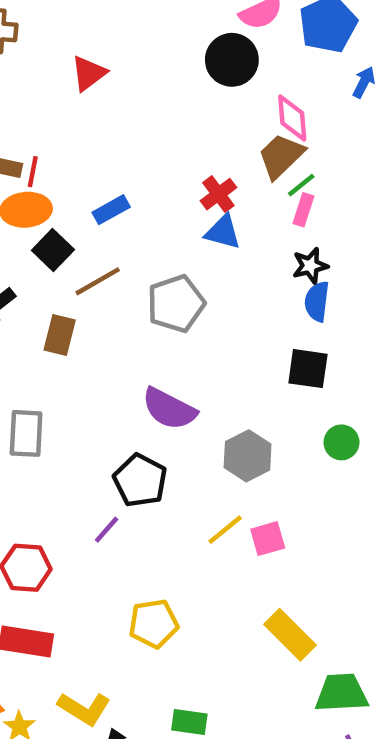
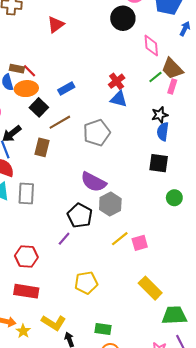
brown trapezoid: (281, 156) -> (172, 69), moved, turned -90
red line: (33, 172) -> (29, 71), turned -56
pink rectangle: (303, 210) -> (172, 86), moved
gray hexagon: (248, 456) -> (110, 204), moved

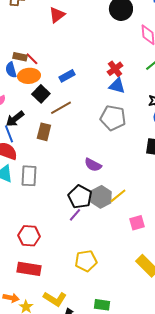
gray pentagon: (97, 133) -> (113, 118), moved, turned 30
purple semicircle: (94, 182) -> (93, 165), size x0.7
gray hexagon: (110, 204) -> (101, 197), moved
purple line: (64, 239) -> (75, 215), moved
yellow line: (120, 239) -> (118, 196), moved

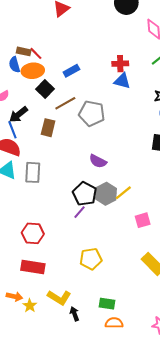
red cross: (115, 69) -> (120, 64), turned 35
gray pentagon: (113, 118) -> (92, 113), moved

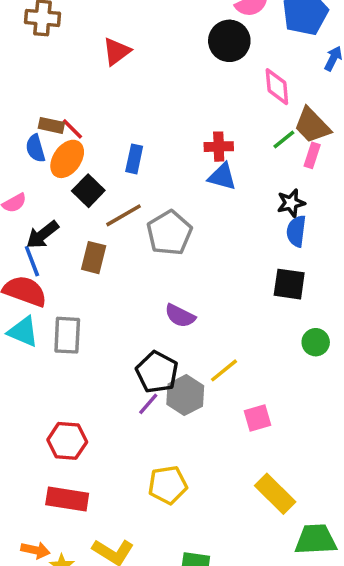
orange ellipse: (33, 71) -> (67, 159), turned -50
blue rectangle: (71, 71) -> (134, 159), turned -49
gray pentagon: (92, 113) -> (169, 233), turned 30
gray hexagon: (106, 194) -> (185, 395), moved

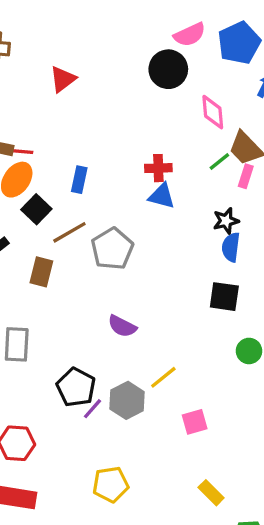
red line: (72, 129) -> (22, 152), turned -40
black pentagon: (157, 372) -> (76, 387), moved
yellow rectangle: (275, 494) -> (211, 493), size x0.7

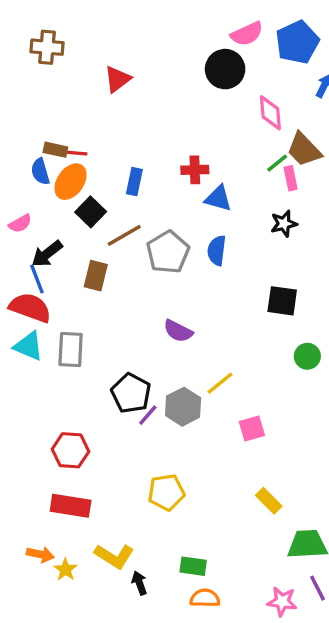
red cross: (158, 168) -> (195, 170), moved
pink rectangle: (246, 176) -> (291, 178), moved, turned -30
blue semicircle: (231, 247) -> (217, 250), moved

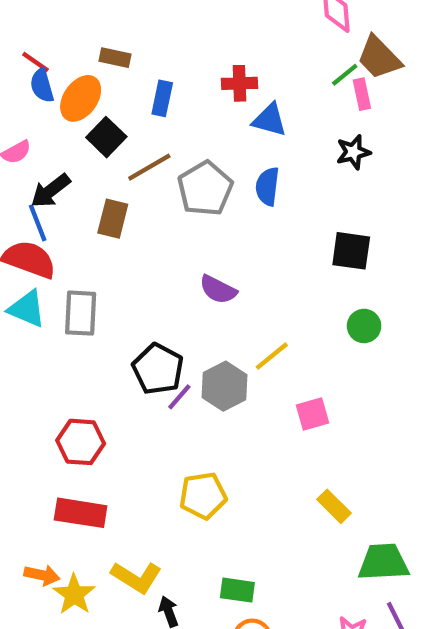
brown rectangle: (55, 150) -> (115, 58), moved
red line: (76, 153) -> (36, 62), moved, turned 30
green circle: (307, 356) -> (364, 326), moved
yellow star: (65, 570) -> (74, 594), size x1.4

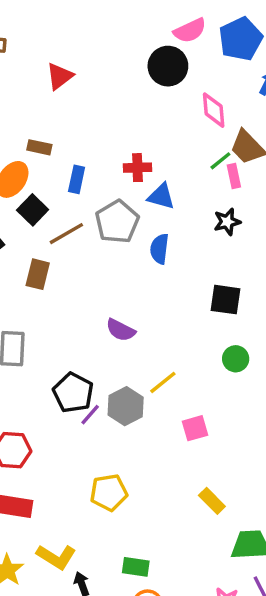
gray pentagon: (205, 189) -> (117, 222), moved

